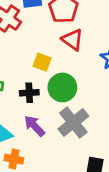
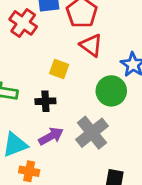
green circle: (62, 87) -> (111, 91), moved
purple arrow: (34, 126) -> (51, 136), turned 105

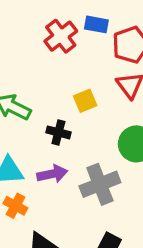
yellow square: (59, 69) -> (85, 101), turned 30

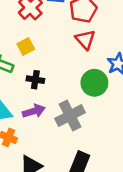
yellow square: (85, 101) -> (26, 46), moved

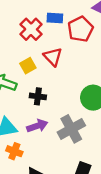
red triangle: (85, 40) -> (53, 57), moved

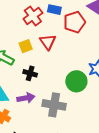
gray cross: (71, 129) -> (54, 105), turned 30

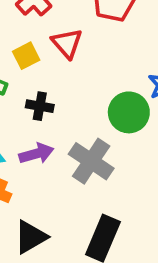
gray cross: (54, 105) -> (91, 161), turned 30

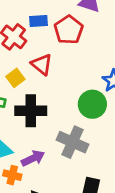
black cross: (40, 106) -> (31, 111), size x1.6
purple arrow: (36, 154) -> (33, 158), moved

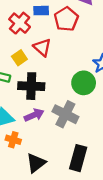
purple arrow: (33, 158) -> (34, 115), moved

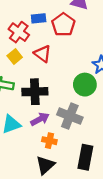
yellow square: (19, 58) -> (15, 57), moved
orange cross: (13, 140) -> (49, 141), moved

